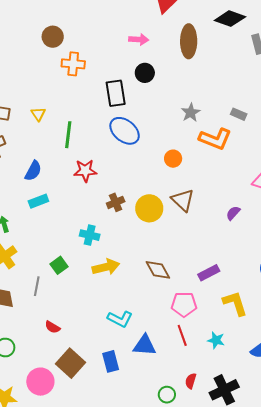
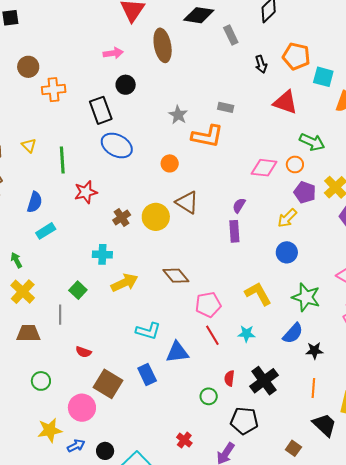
purple rectangle: (209, 273) -> (234, 231), moved, turned -55

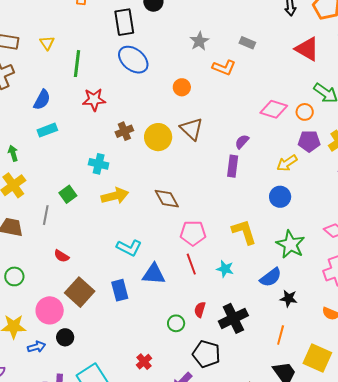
orange L-shape: (207, 136) -> (224, 68), size x0.7
purple pentagon: (305, 192) -> (309, 141), turned -30
black circle: (105, 451) -> (65, 337), moved

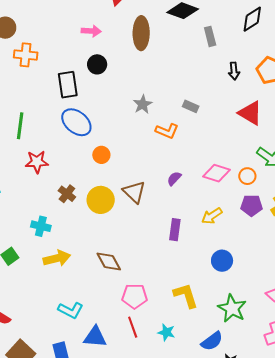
orange circle: (182, 87) -> (101, 155), moved
brown cross: (124, 131) -> (67, 194), turned -30
purple semicircle: (242, 142) -> (174, 178), moved
yellow arrow: (287, 163) -> (212, 216), moved

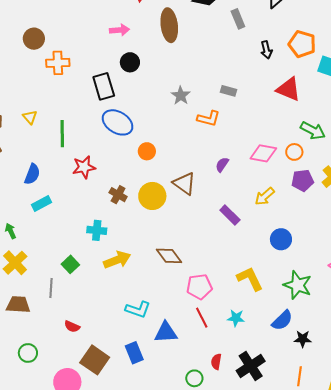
purple rectangle: (175, 230) -> (230, 215), turned -45

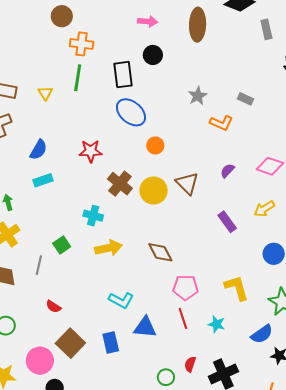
green line: (62, 134) -> (78, 78), moved
brown cross: (118, 195) -> (120, 184), size x1.4

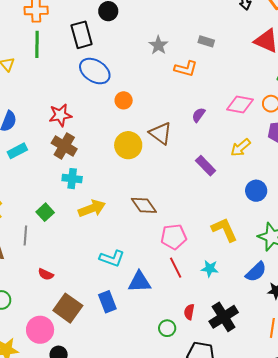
brown cross: (120, 184) -> (64, 146), moved

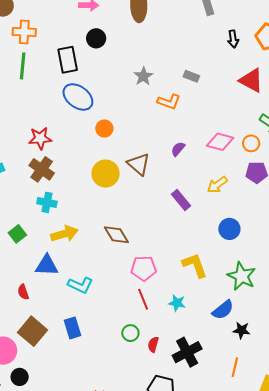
red semicircle: (46, 274) -> (23, 292), moved, turned 42
blue triangle: (139, 282) -> (47, 265), moved
green circle: (167, 328) -> (130, 333), moved

